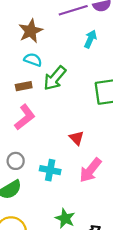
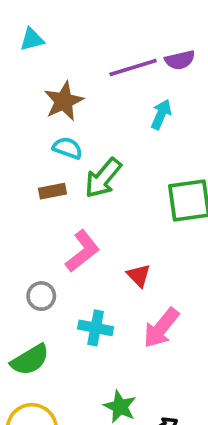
pink L-shape: (25, 117) -> (82, 251), moved
gray circle: (16, 161) -> (41, 296), moved

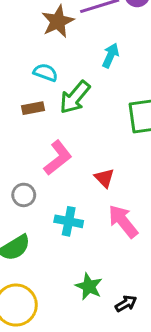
brown star: (64, 101) -> (58, 21), moved
cyan arrow: (161, 114) -> (111, 55), moved
pink arrow: (161, 328) -> (123, 221), turned 102

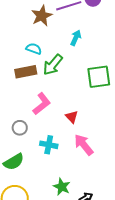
brown rectangle: (33, 108) -> (26, 72), size x1.5

